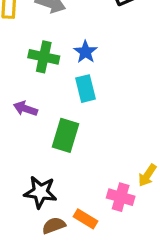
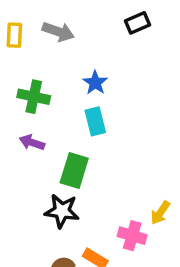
green cross: (44, 57) -> (34, 97), moved
black star: (40, 192) -> (62, 211), moved

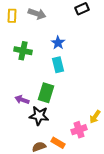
purple arrow: (32, 142) -> (22, 100), moved
pink cross: (132, 236) -> (79, 130), turned -35

